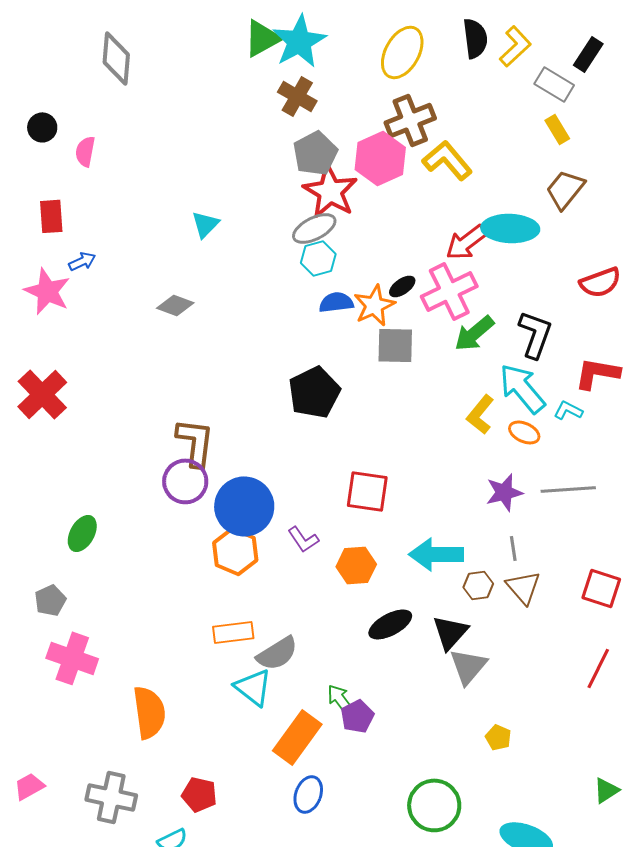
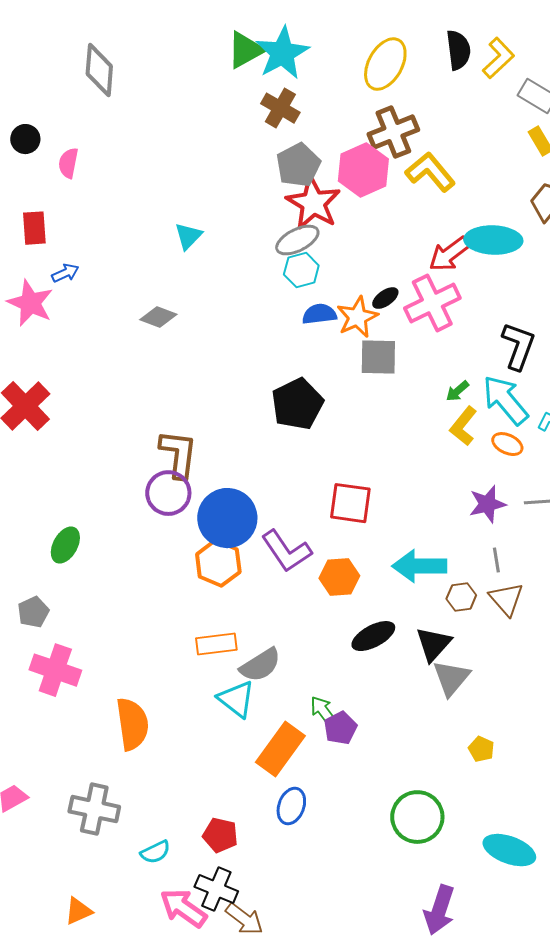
green arrow: (474, 333) -> (457, 391), moved, size x0.6
purple L-shape: (303, 539) -> (286, 551), size x1.6
red pentagon: (199, 794) -> (220, 835), moved

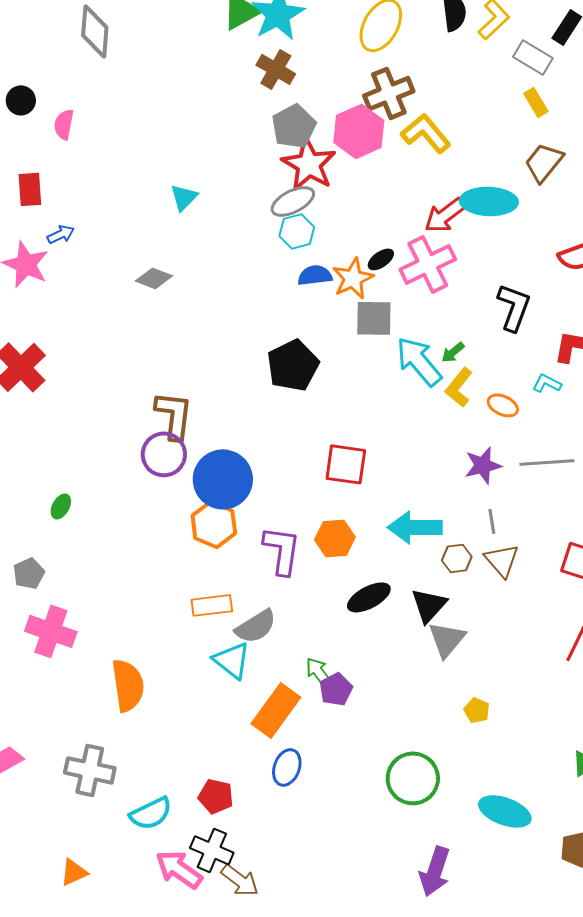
cyan arrow: (505, 400) -> (419, 361), moved
green ellipse: (65, 545) -> (61, 506), size x0.7
purple L-shape: (286, 551) -> (282, 550), moved, turned -138
cyan semicircle: (155, 852) -> (151, 813), size x1.4

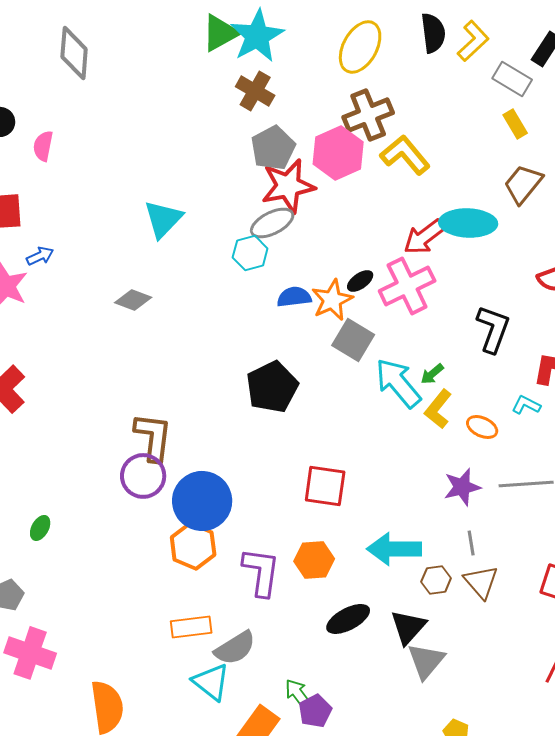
red star: (309, 164) -> (288, 186), turned 30
cyan triangle: (184, 197) -> (163, 219), size x1.4
cyan hexagon: (297, 231) -> (250, 253), moved
gray square: (374, 318) -> (353, 340), turned 30

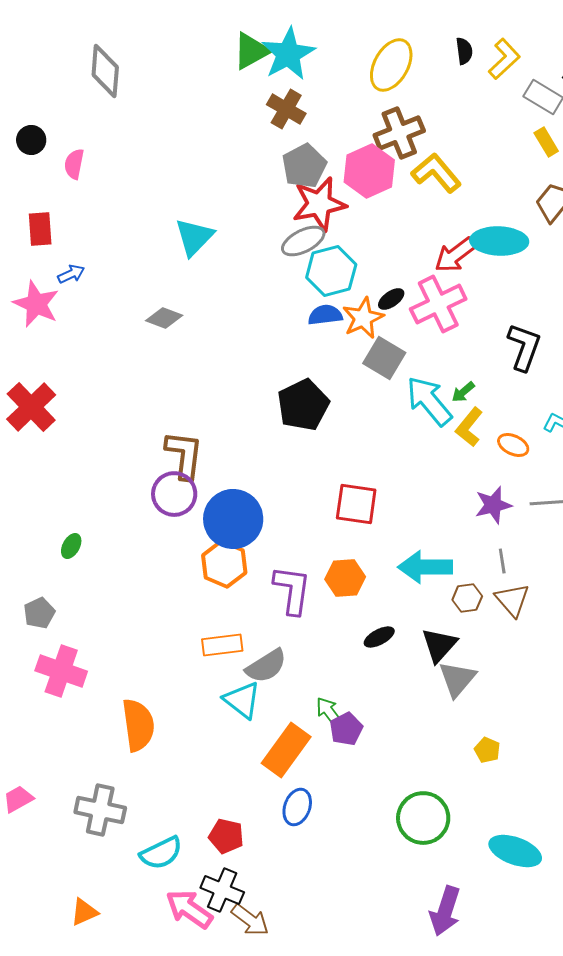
black semicircle: (433, 33) -> (464, 51), size x0.7
cyan hexagon: (250, 253) -> (331, 271), moved, size x1.4
black ellipse: (348, 619) -> (379, 637), size x0.7

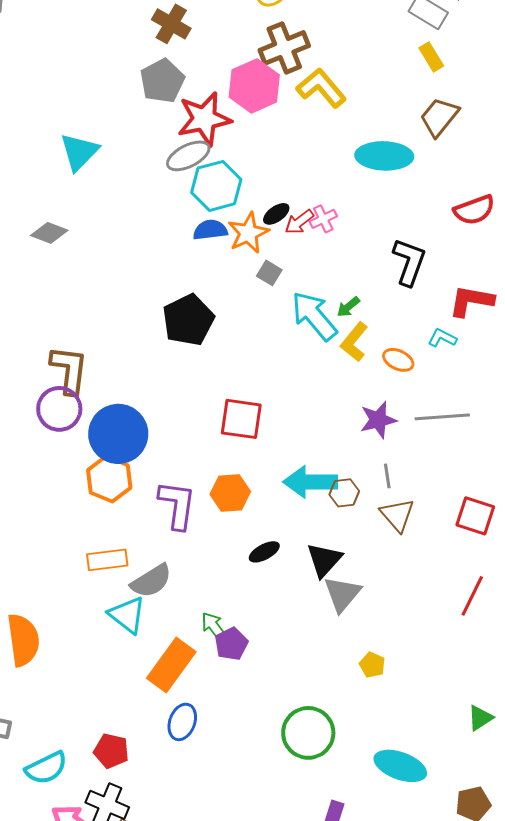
gray pentagon: (304, 166) -> (162, 81), moved
red arrow: (455, 255) -> (299, 222), moved, size x0.7
pink cross: (438, 304) -> (323, 219), size x0.5
gray square: (384, 358) -> (269, 273), size x0.6
brown hexagon: (467, 598) -> (344, 493), moved

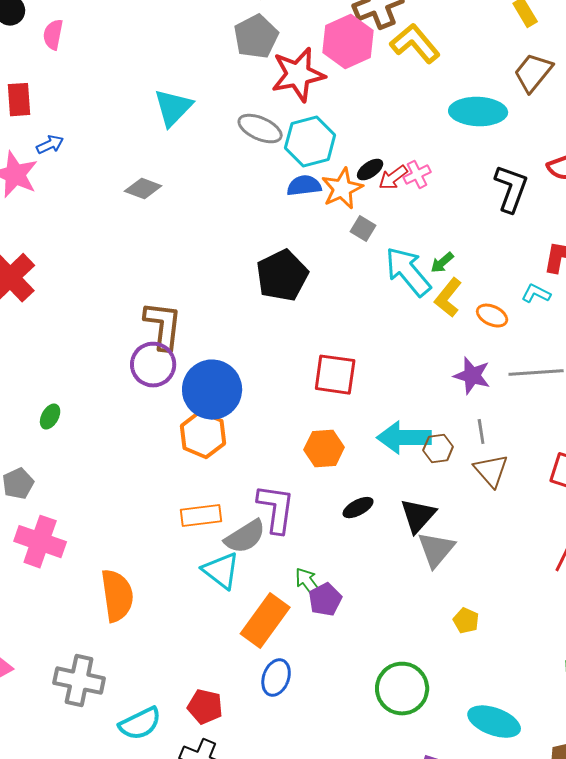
gray ellipse: (188, 156) -> (260, 129), moved, turned 51
black L-shape: (409, 262) -> (511, 189), moved
purple star: (378, 420) -> (472, 376), turned 30
purple L-shape: (177, 505) -> (276, 509), moved

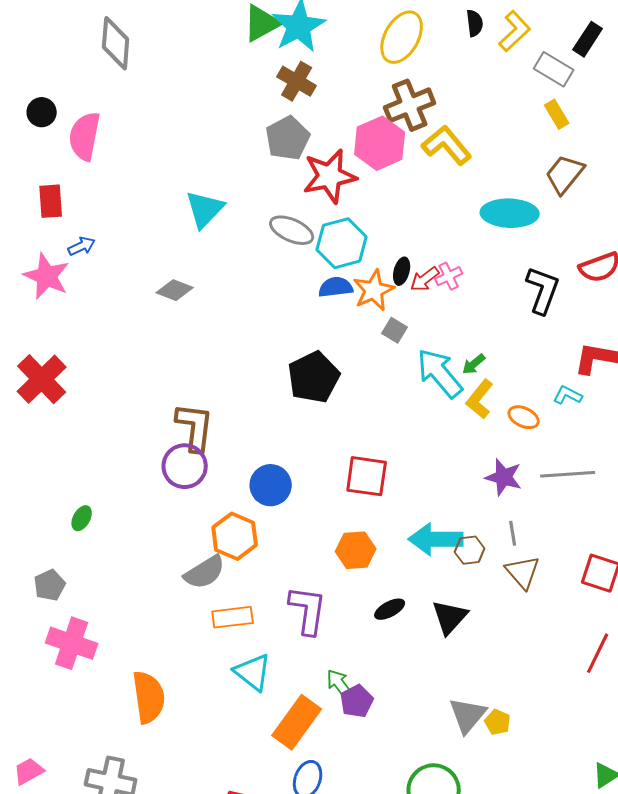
pink semicircle: (53, 35) -> (85, 136), size x1.6
black ellipse: (370, 170) -> (402, 271), turned -40
blue circle: (212, 390) -> (271, 485), moved, size x0.7
gray semicircle: (245, 537) -> (205, 572), moved
gray triangle: (436, 550) -> (468, 715), moved

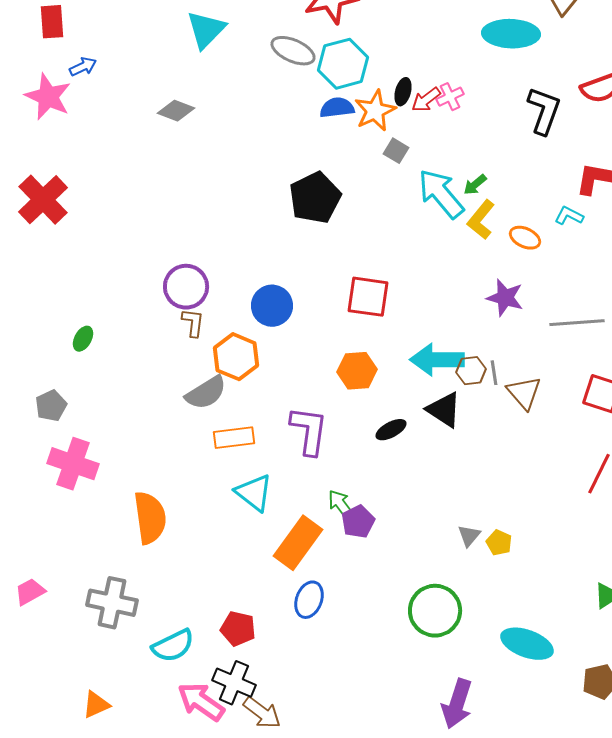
brown L-shape: (195, 427) -> (193, 323), moved, size x0.6
gray line: (568, 474) -> (577, 323), moved
gray line: (513, 533) -> (494, 373), moved
black triangle: (450, 617) -> (444, 410), moved, turned -39
gray triangle: (468, 715) -> (469, 536), size x0.6

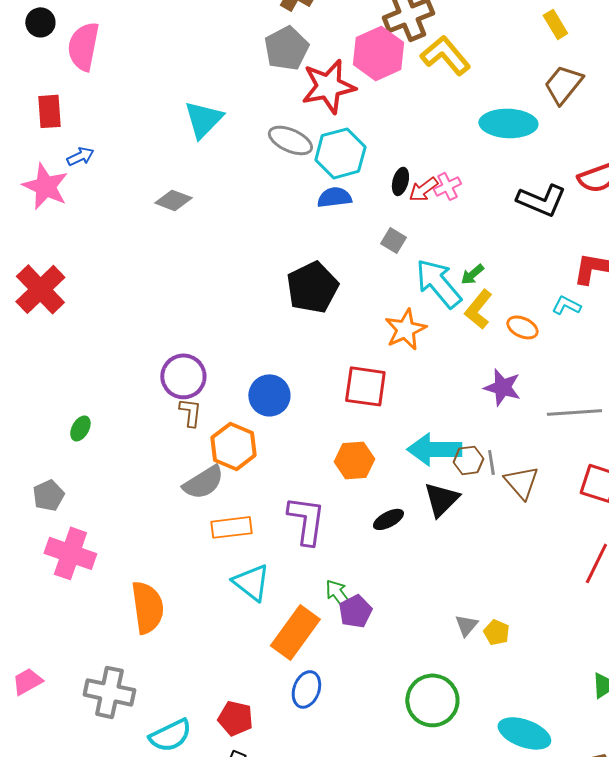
orange star: (375, 111) -> (405, 329), moved
black L-shape: (544, 111) -> (541, 200), turned 93
black triangle: (444, 410) -> (441, 499), turned 42

